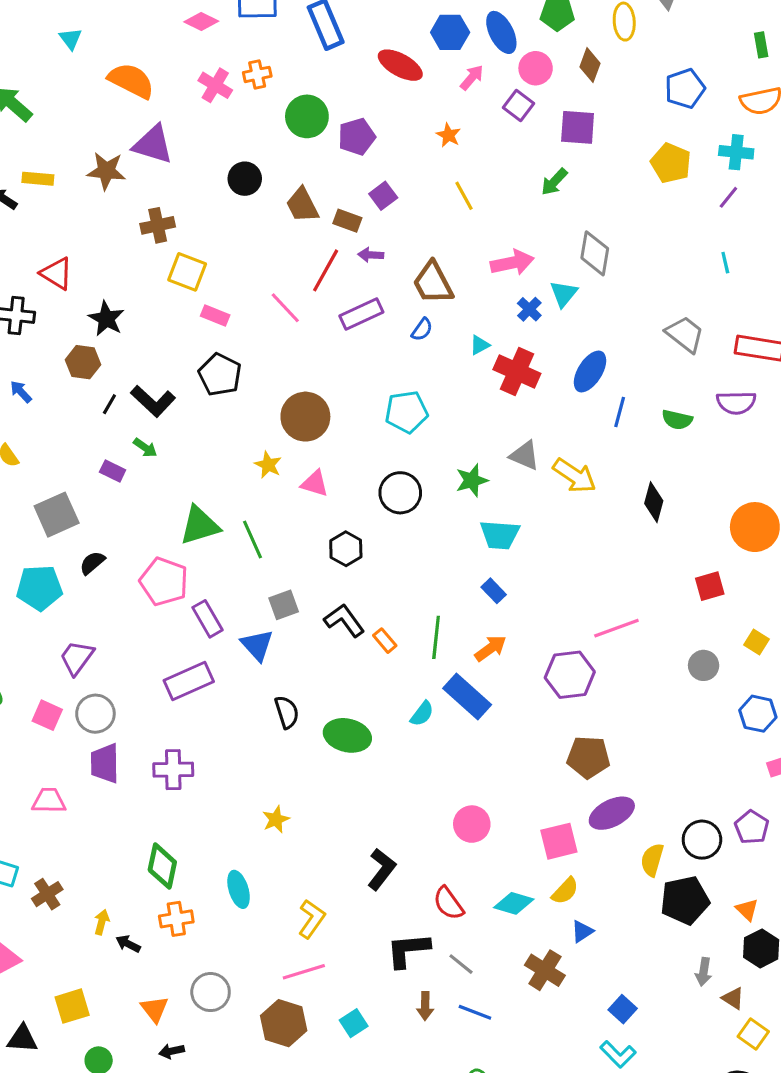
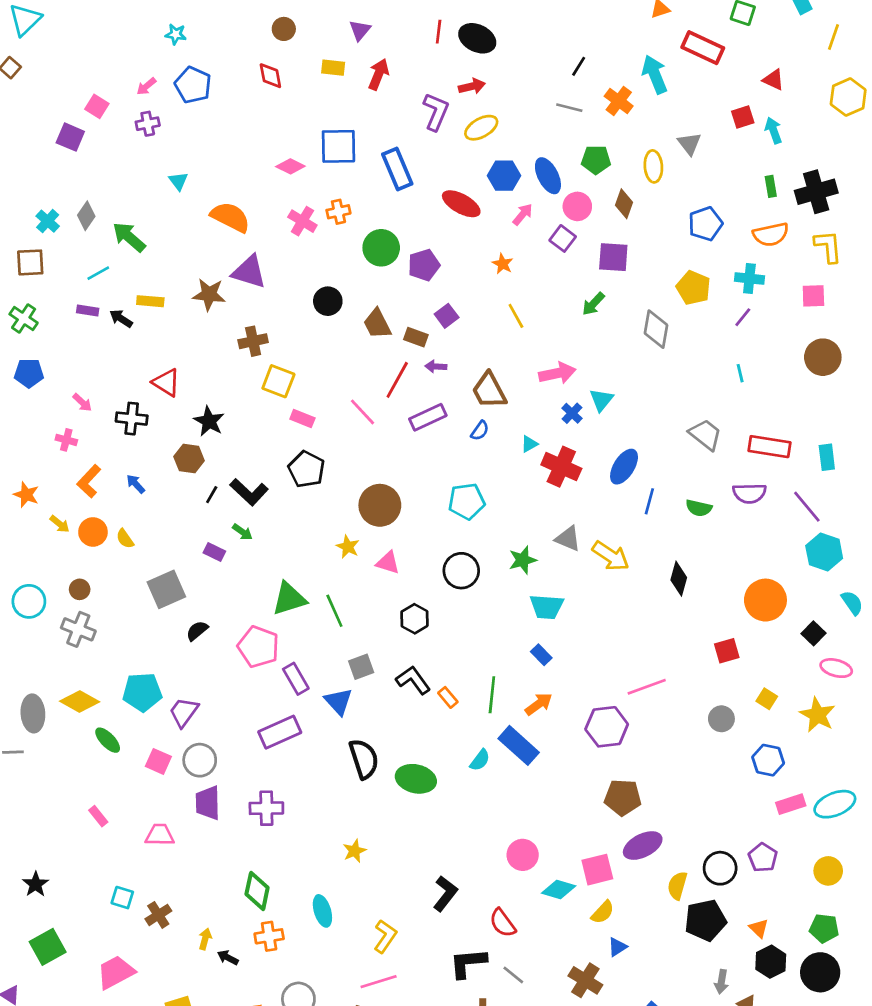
gray diamond: (595, 253) -> (656, 329), moved
cyan pentagon: (39, 588) -> (142, 692), moved
black semicircle: (287, 712) -> (364, 759), size x1.4
cyan diamond: (514, 903) -> (559, 890), moved

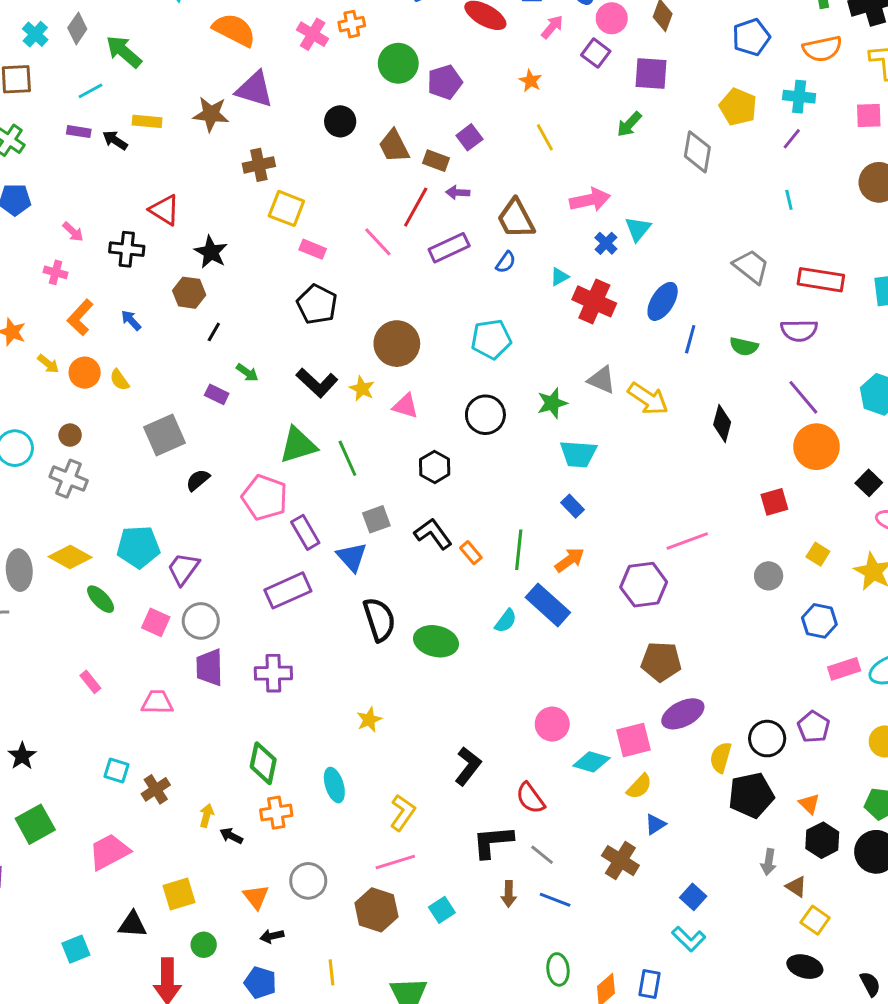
black L-shape: (249, 492) -> (317, 383), moved
purple line: (807, 507) -> (803, 397), moved

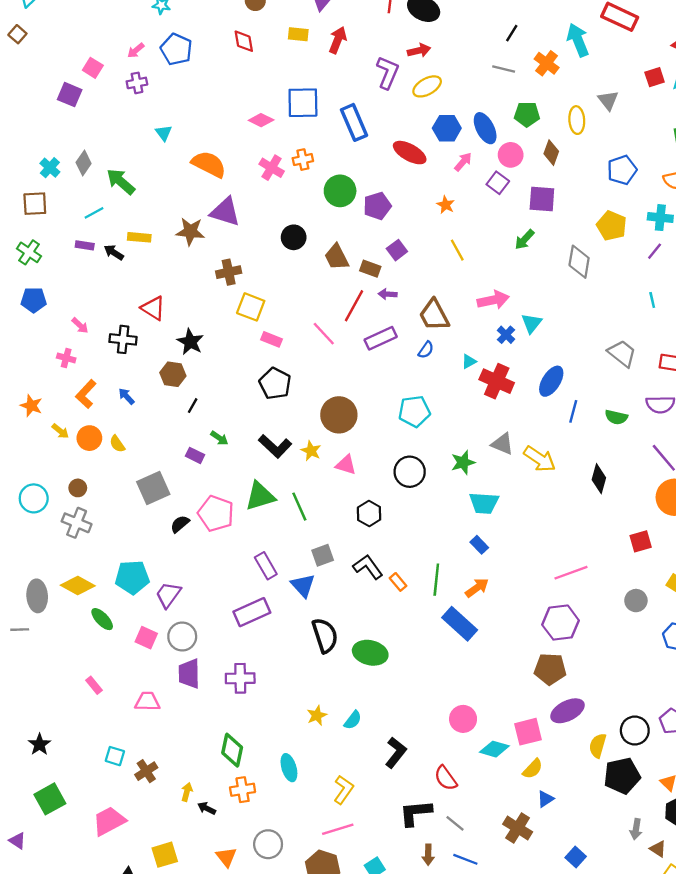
pink pentagon: (265, 497) -> (216, 513), moved
purple hexagon: (644, 585) -> (561, 623), moved
cyan semicircle: (506, 621) -> (353, 720), moved

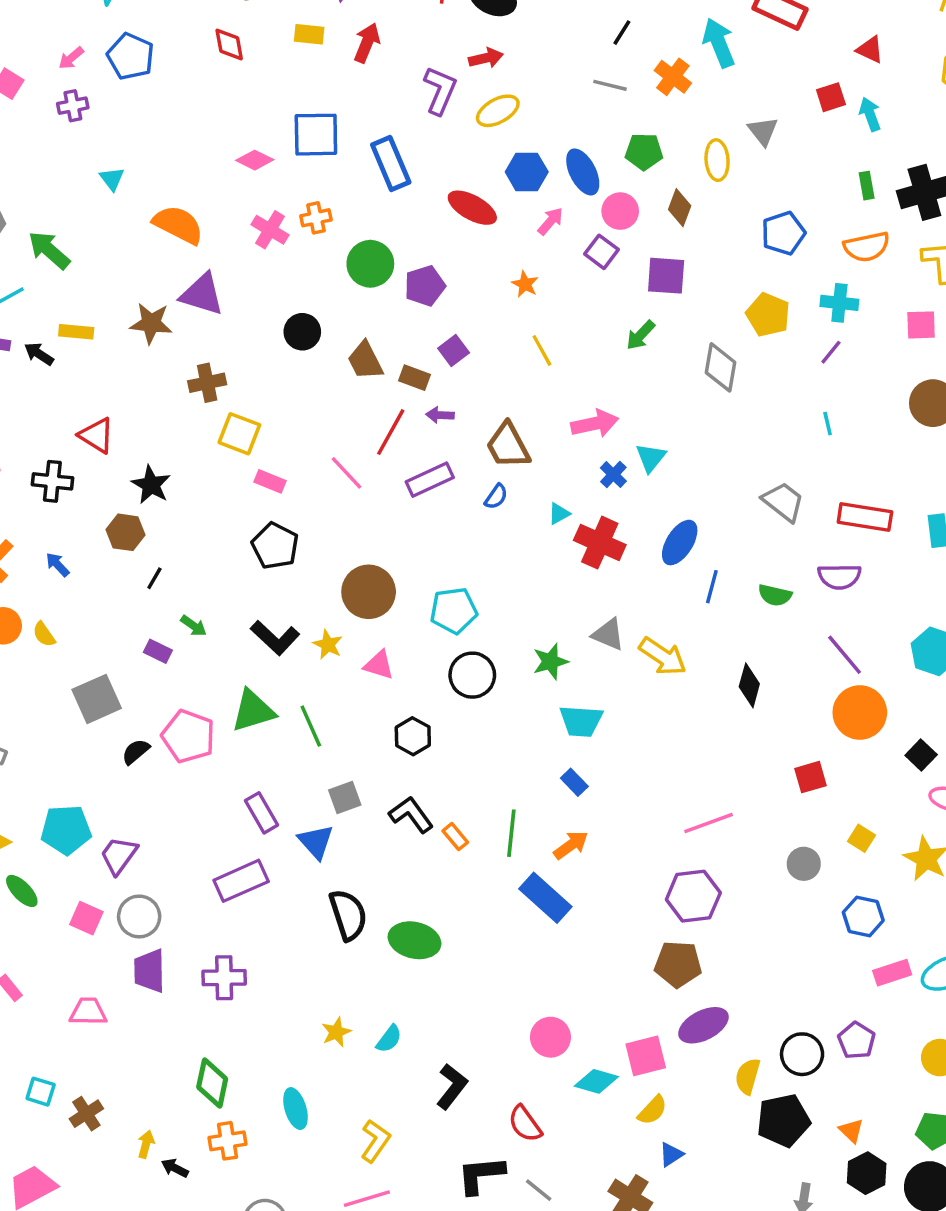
cyan pentagon: (414, 411) -> (454, 611), moved

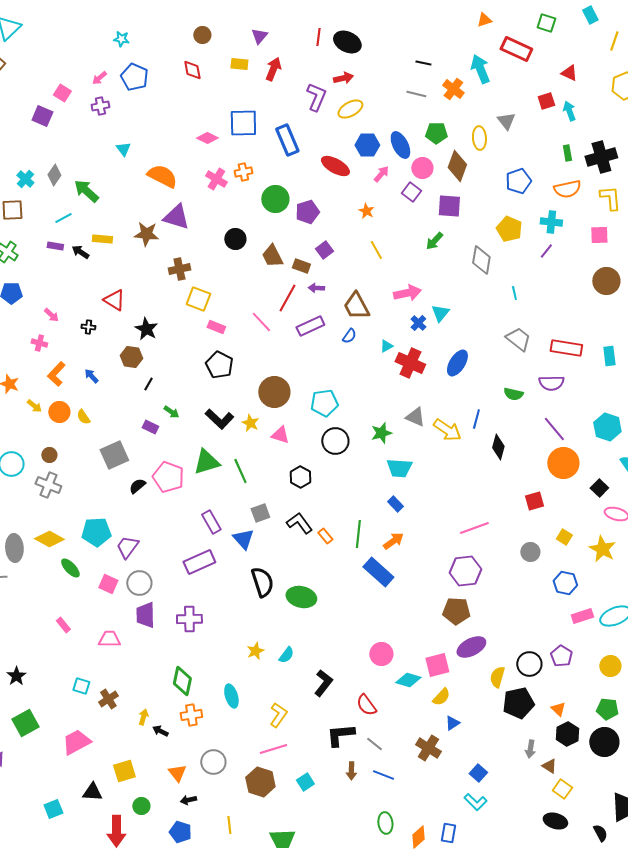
black line: (622, 33) -> (423, 63), turned 70
brown diamond: (680, 208) -> (457, 166), size x1.4
cyan line: (828, 424) -> (514, 293), moved
black cross: (52, 481) -> (88, 327), size x0.6
blue line: (712, 587) -> (476, 419), moved

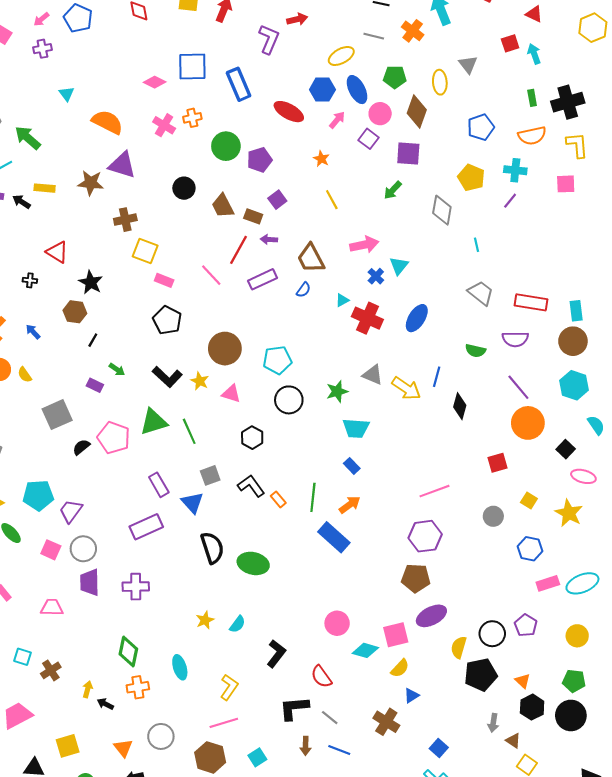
yellow ellipse: (350, 109) -> (341, 56), moved
brown circle: (606, 281) -> (573, 341), moved

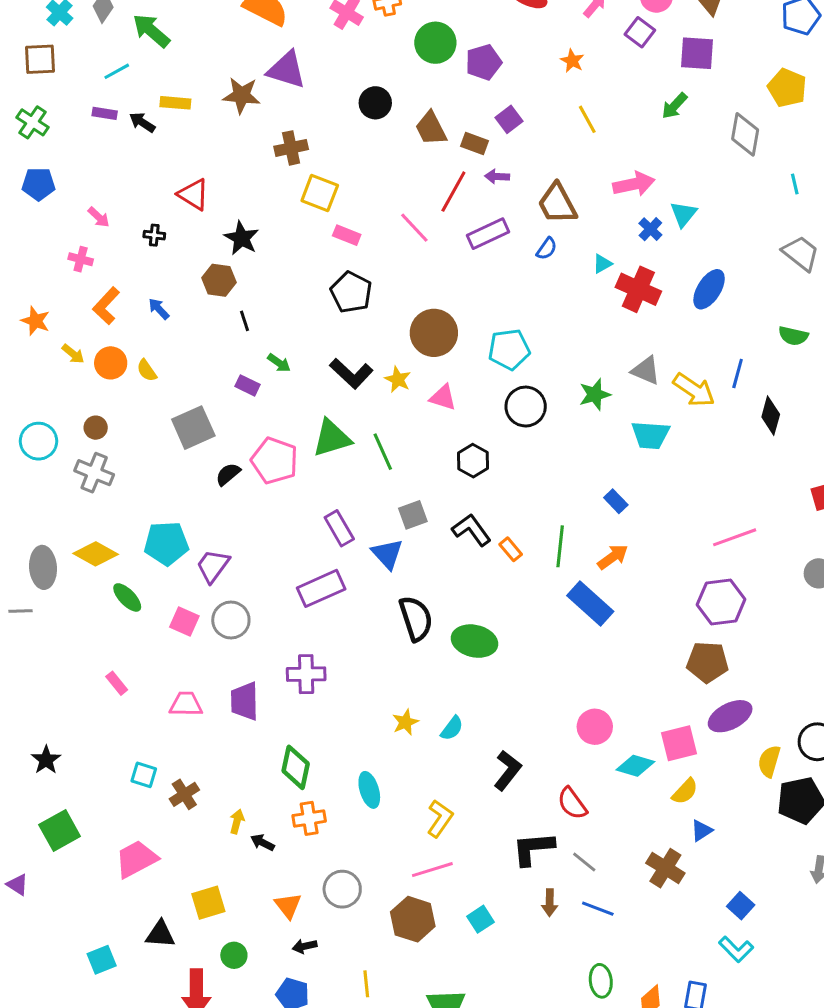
black line: (93, 340) -> (244, 321), turned -48
cyan trapezoid: (356, 428) -> (650, 435), moved
purple trapezoid: (90, 582) -> (244, 701), moved

